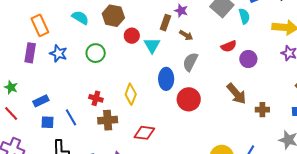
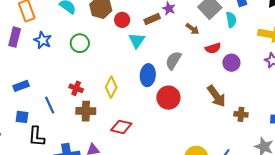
brown rectangle: (165, 23) -> (152, 19), turned 42
brown arrow: (186, 35) -> (192, 29), moved
red circle: (132, 36) -> (122, 20), moved
blue square: (47, 122) -> (22, 117), moved

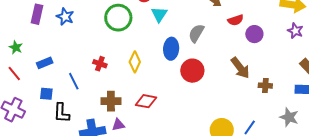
green circle: (80, 43) -> (118, 18), moved, size x1.4
brown cross: (86, 111) -> (111, 101), moved

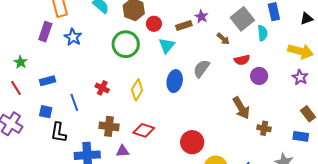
red circle: (192, 71) -> (192, 142), moved
purple triangle: (118, 125) -> (123, 151), moved

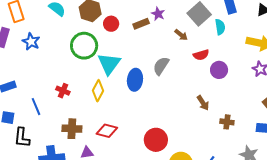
cyan triangle: (167, 46) -> (109, 64), moved, size x1.4
brown arrow: (241, 108) -> (203, 103), size x0.7

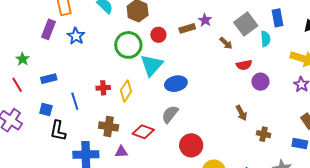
red circle: (111, 24) -> (158, 35), moved
gray semicircle: (161, 66) -> (170, 114), moved
blue ellipse: (135, 80) -> (176, 84), turned 65
red cross: (63, 91) -> (103, 88), turned -32
yellow diamond: (98, 91) -> (126, 91), moved

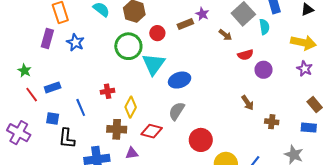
red line: (17, 85) -> (32, 95), moved
yellow diamond: (126, 91) -> (131, 107), moved

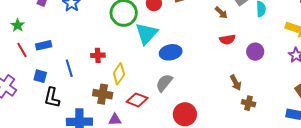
red semicircle: (245, 55) -> (227, 39), moved
brown cross: (272, 122) -> (249, 103), moved

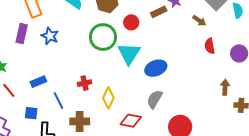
red semicircle: (227, 39) -> (210, 46), turned 98
blue rectangle: (44, 45) -> (38, 82), moved
brown arrow: (236, 83) -> (225, 87), turned -140
brown cross: (103, 94) -> (80, 121), moved

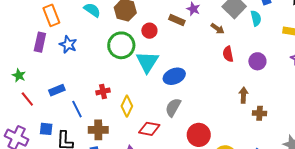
brown rectangle: (159, 12) -> (177, 20), turned 49
blue square: (31, 113) -> (46, 129), moved

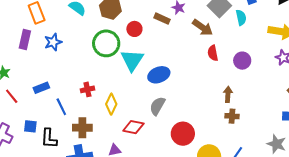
brown arrow: (217, 29) -> (202, 28), size x1.5
blue star: (68, 44) -> (53, 42), turned 30
brown cross: (260, 113) -> (232, 116), moved

